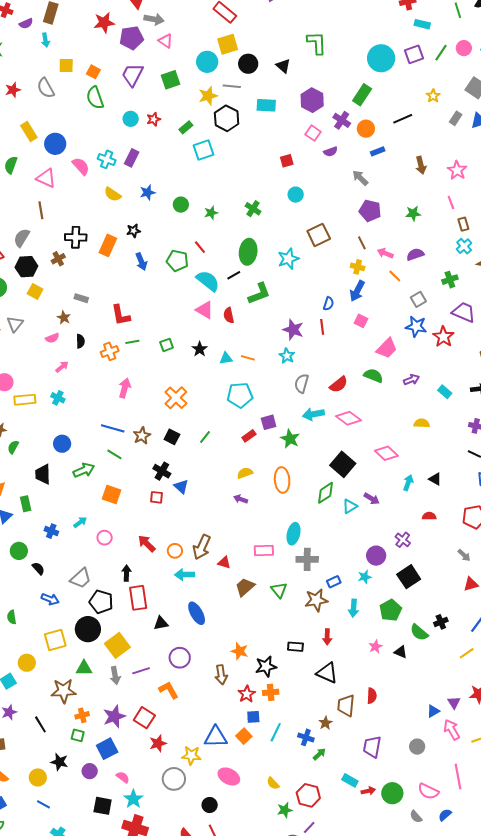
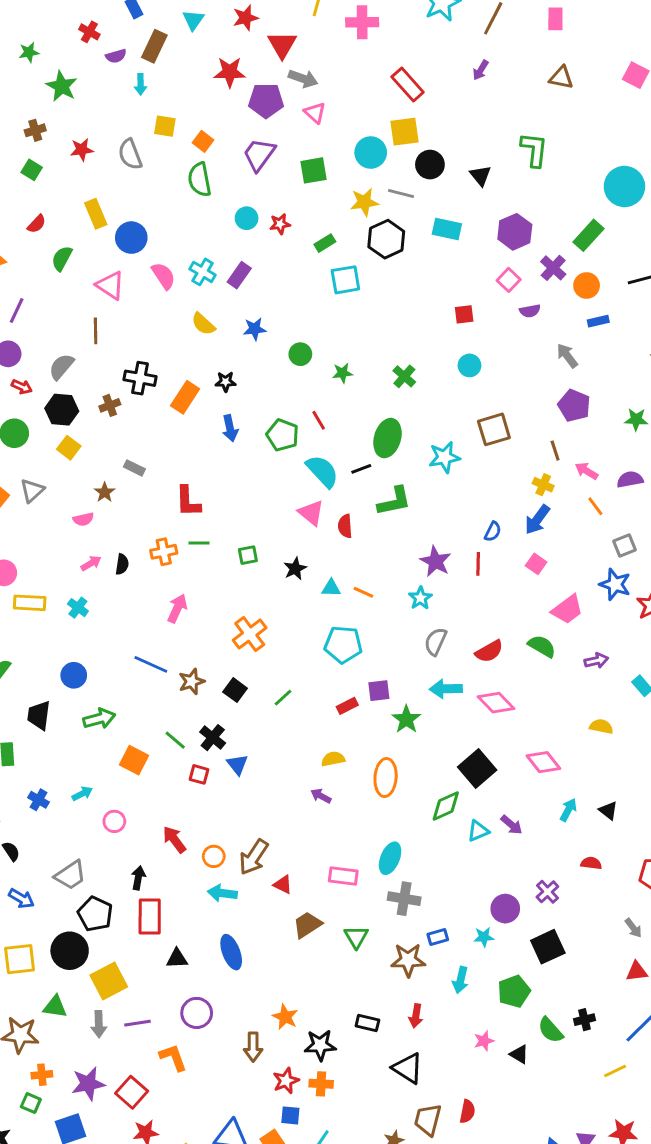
black semicircle: (80, 341) -> (122, 564), moved
green line: (114, 454) -> (175, 740), moved

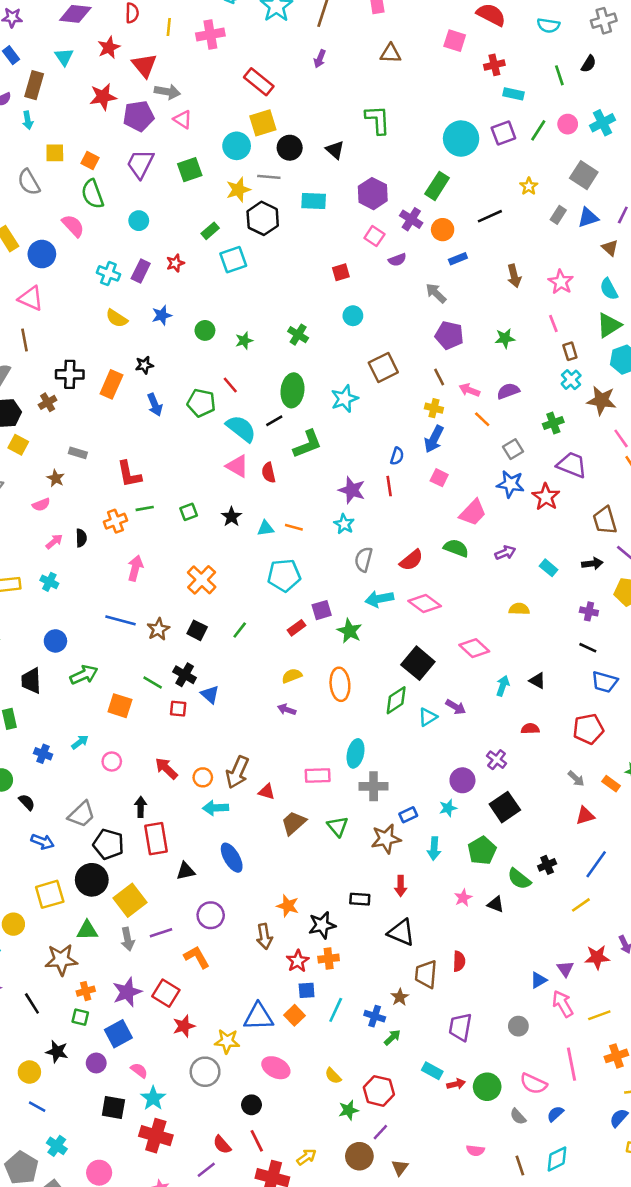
red star: (280, 224) -> (175, 263), moved
pink semicircle: (163, 276) -> (73, 226), moved

